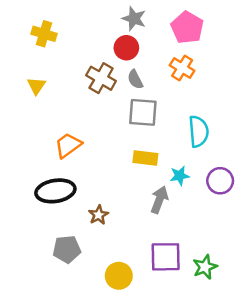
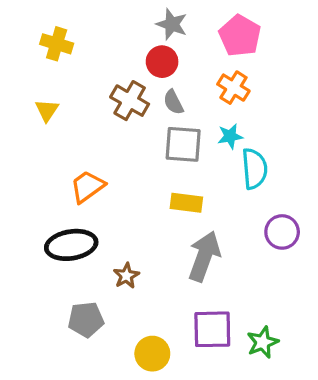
cyan star: (180, 176) -> (230, 136), moved
gray arrow: (159, 200) -> (204, 256), size x1.4

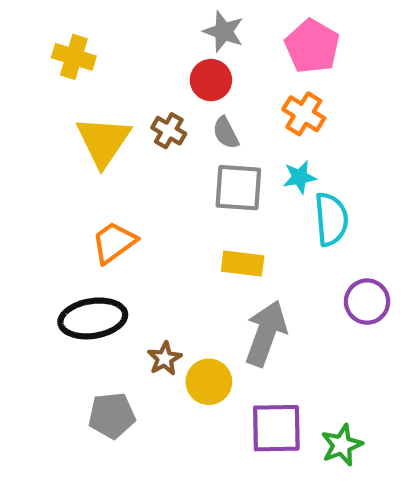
brown cross: (130, 101) -> (169, 131), size x0.7
yellow triangle: (47, 110) -> (103, 141), moved, size x1.8
yellow circle: (152, 354) -> (209, 382), moved

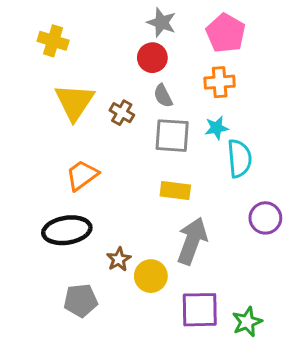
orange cross: (304, 114) -> (220, 82), turned -36
brown cross: (169, 131) -> (122, 113), moved

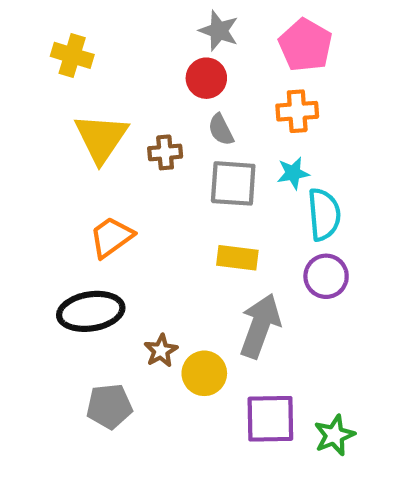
brown cross: (122, 113) -> (165, 152), turned -35
purple circle: (265, 218) -> (326, 276), moved

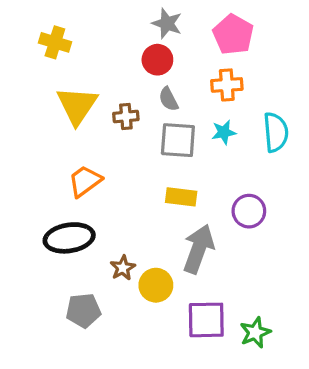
cyan semicircle: (324, 214) -> (276, 132), moved

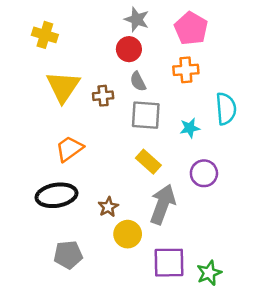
cyan star: (224, 132) -> (190, 128), moved
yellow rectangle: (181, 197) -> (148, 162), turned 35
brown star: (123, 268) -> (108, 207), moved

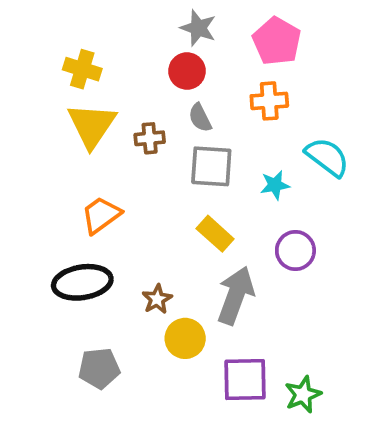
yellow cross: (45, 35) -> (82, 69), moved
cyan semicircle: (226, 109) -> (327, 157), turned -48

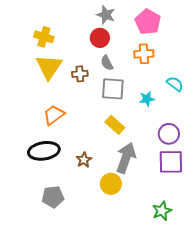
cyan semicircle: (327, 157) -> (175, 84), size x0.7
purple circle: (295, 251) -> (169, 134), moved
yellow circle: (185, 338) -> (111, 184), moved
purple square: (245, 380) -> (171, 162), moved

